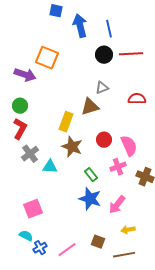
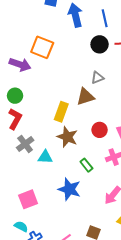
blue star: (90, 199) -> (69, 189), moved

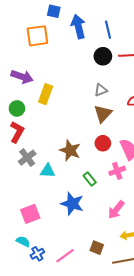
orange square: (42, 47) -> (37, 36), moved, turned -30
brown triangle: (85, 97) -> (103, 114), moved, turned -30
yellow rectangle: (61, 112) -> (46, 94), moved

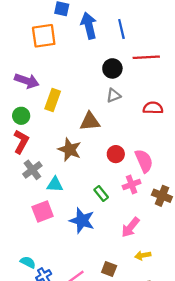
black circle: (103, 56) -> (112, 68), moved
brown triangle: (103, 114) -> (90, 121), moved, turned 42
brown star: (70, 150) -> (70, 150), moved
pink square: (30, 214) -> (43, 212), moved

